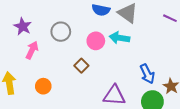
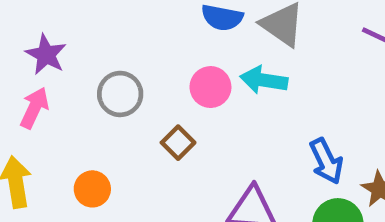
gray circle: (61, 32) -> (120, 94), moved
pink arrow: (32, 50) -> (34, 108), moved

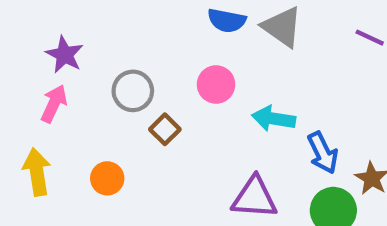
cyan arrow: (264, 80) -> (274, 119), moved
brown square: (178, 143) -> (165, 129), moved

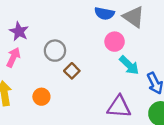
pink circle: (216, 84) -> (115, 42), moved
cyan arrow: (274, 119) -> (129, 65), turned -145

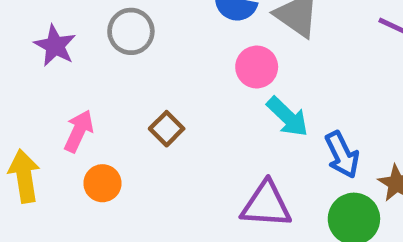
gray circle: (55, 51) -> (131, 31), moved
pink arrow: (13, 57) -> (79, 131), moved

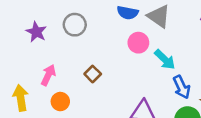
cyan arrow: (288, 117) -> (165, 60), moved

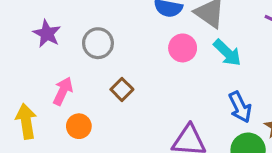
gray circle: (75, 25) -> (98, 43), moved
cyan arrow: (165, 60) -> (227, 53), moved

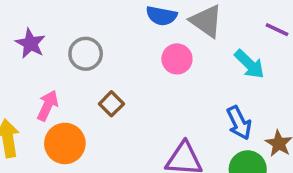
cyan arrow: (227, 53) -> (249, 64), moved
orange circle: (79, 126) -> (65, 143), size x1.5

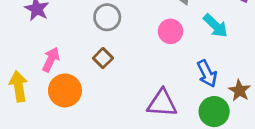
gray circle: (86, 54) -> (107, 17), moved
pink circle: (177, 59) -> (170, 31), moved

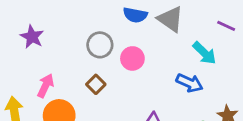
pink circle: (170, 31) -> (132, 58), moved
blue arrow: (207, 74) -> (189, 83), moved, turned -40

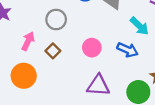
pink circle: (132, 58) -> (92, 48), moved
pink arrow: (46, 86) -> (28, 41), moved

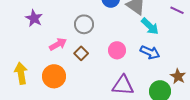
cyan arrow: (139, 26) -> (150, 26), moved
pink arrow: (28, 41) -> (58, 44), turned 36

